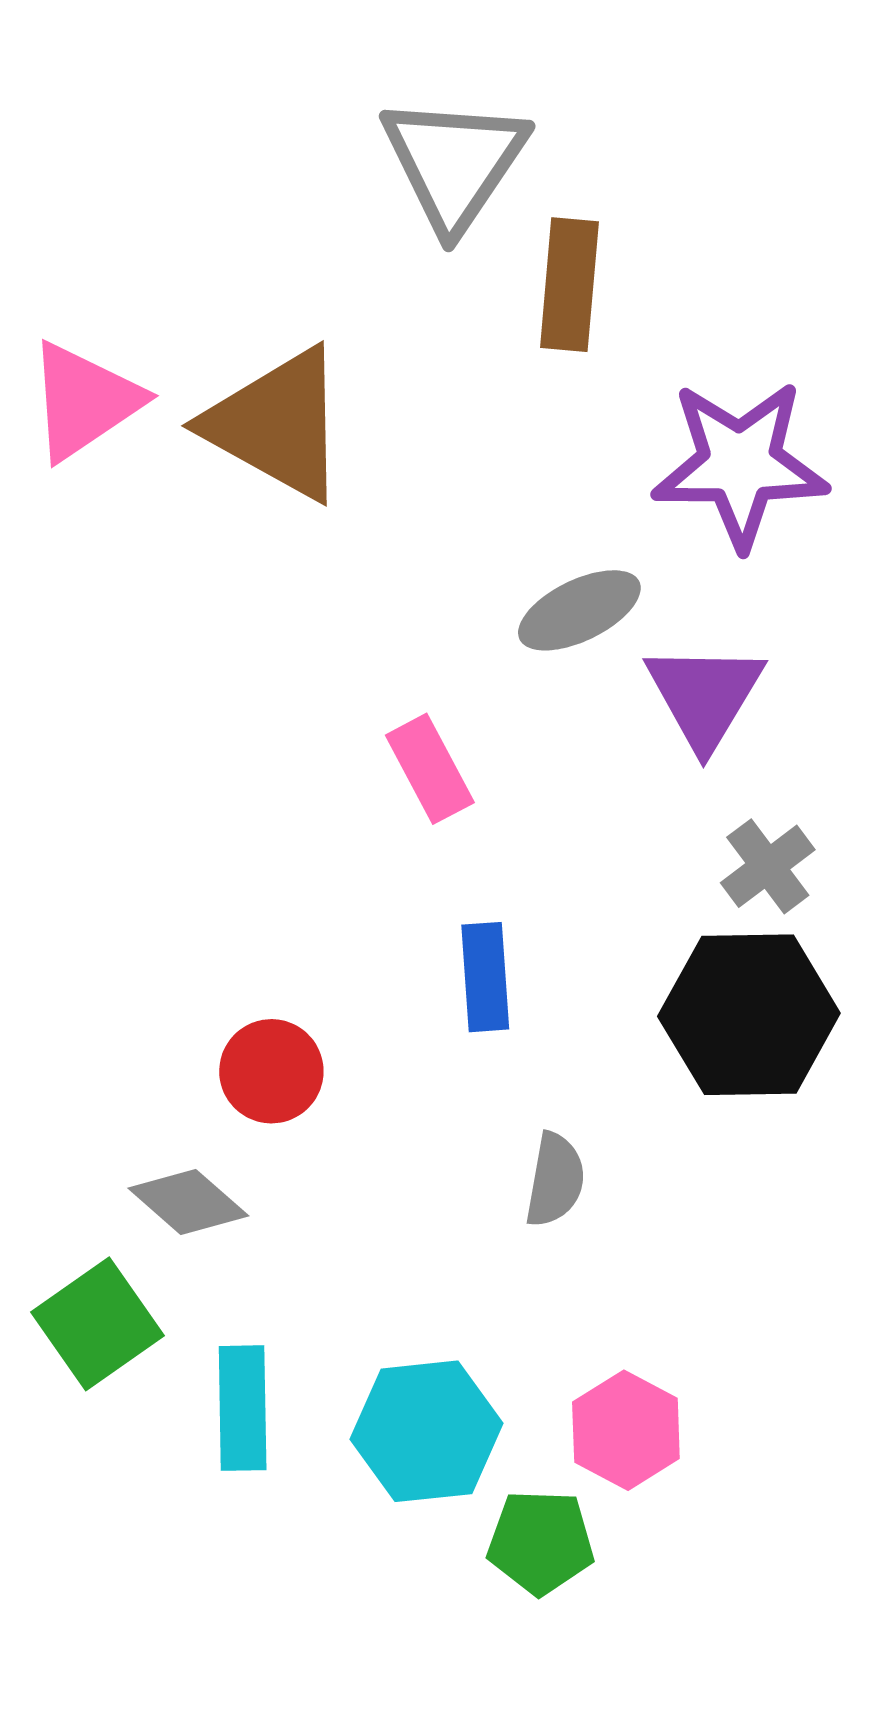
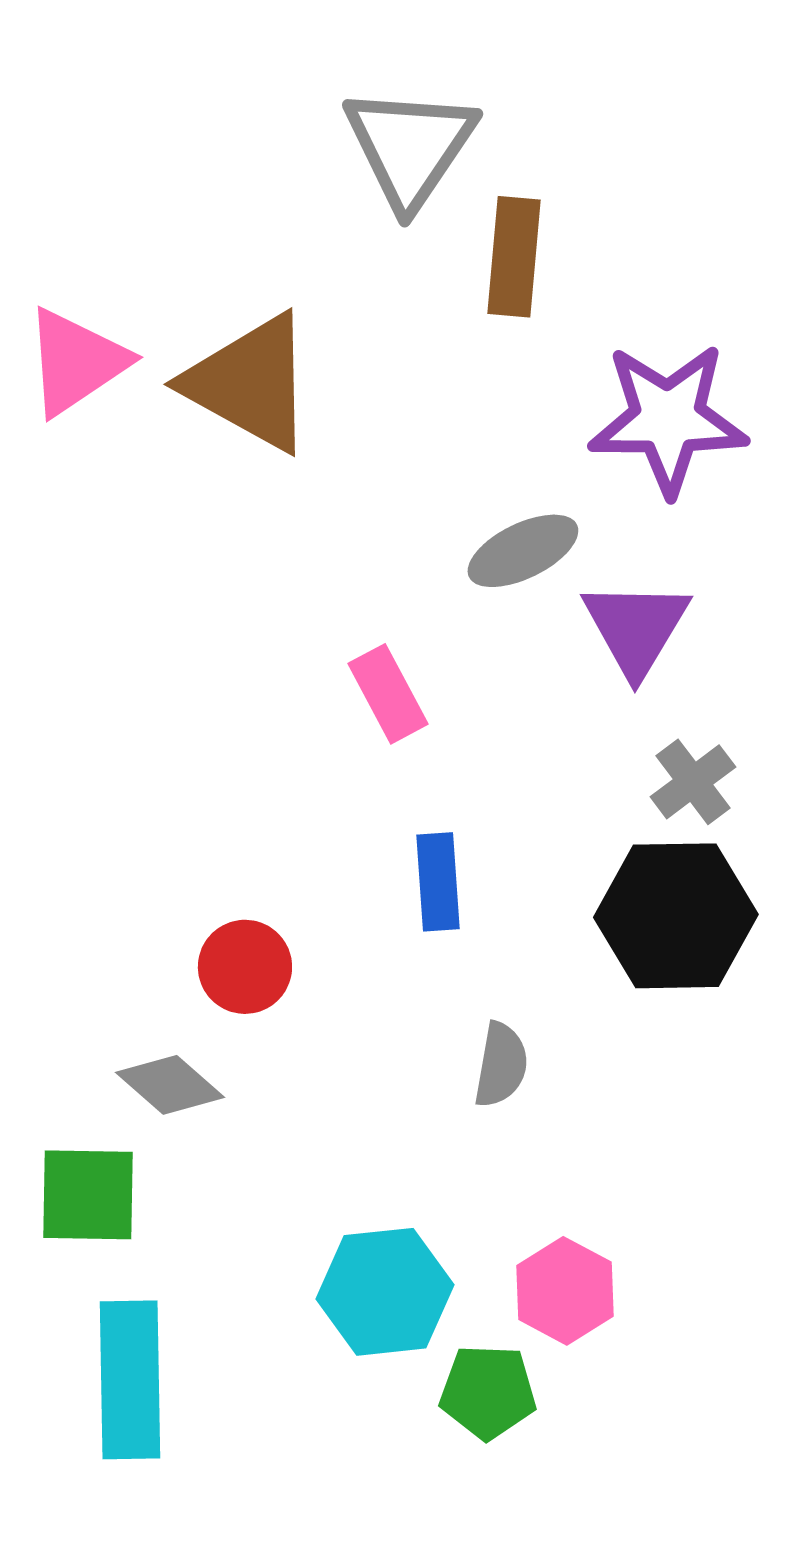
green square: (97, 1324) -> (88, 1195), turned 36
cyan rectangle: (243, 1408) -> (130, 1380), moved, size x1.4

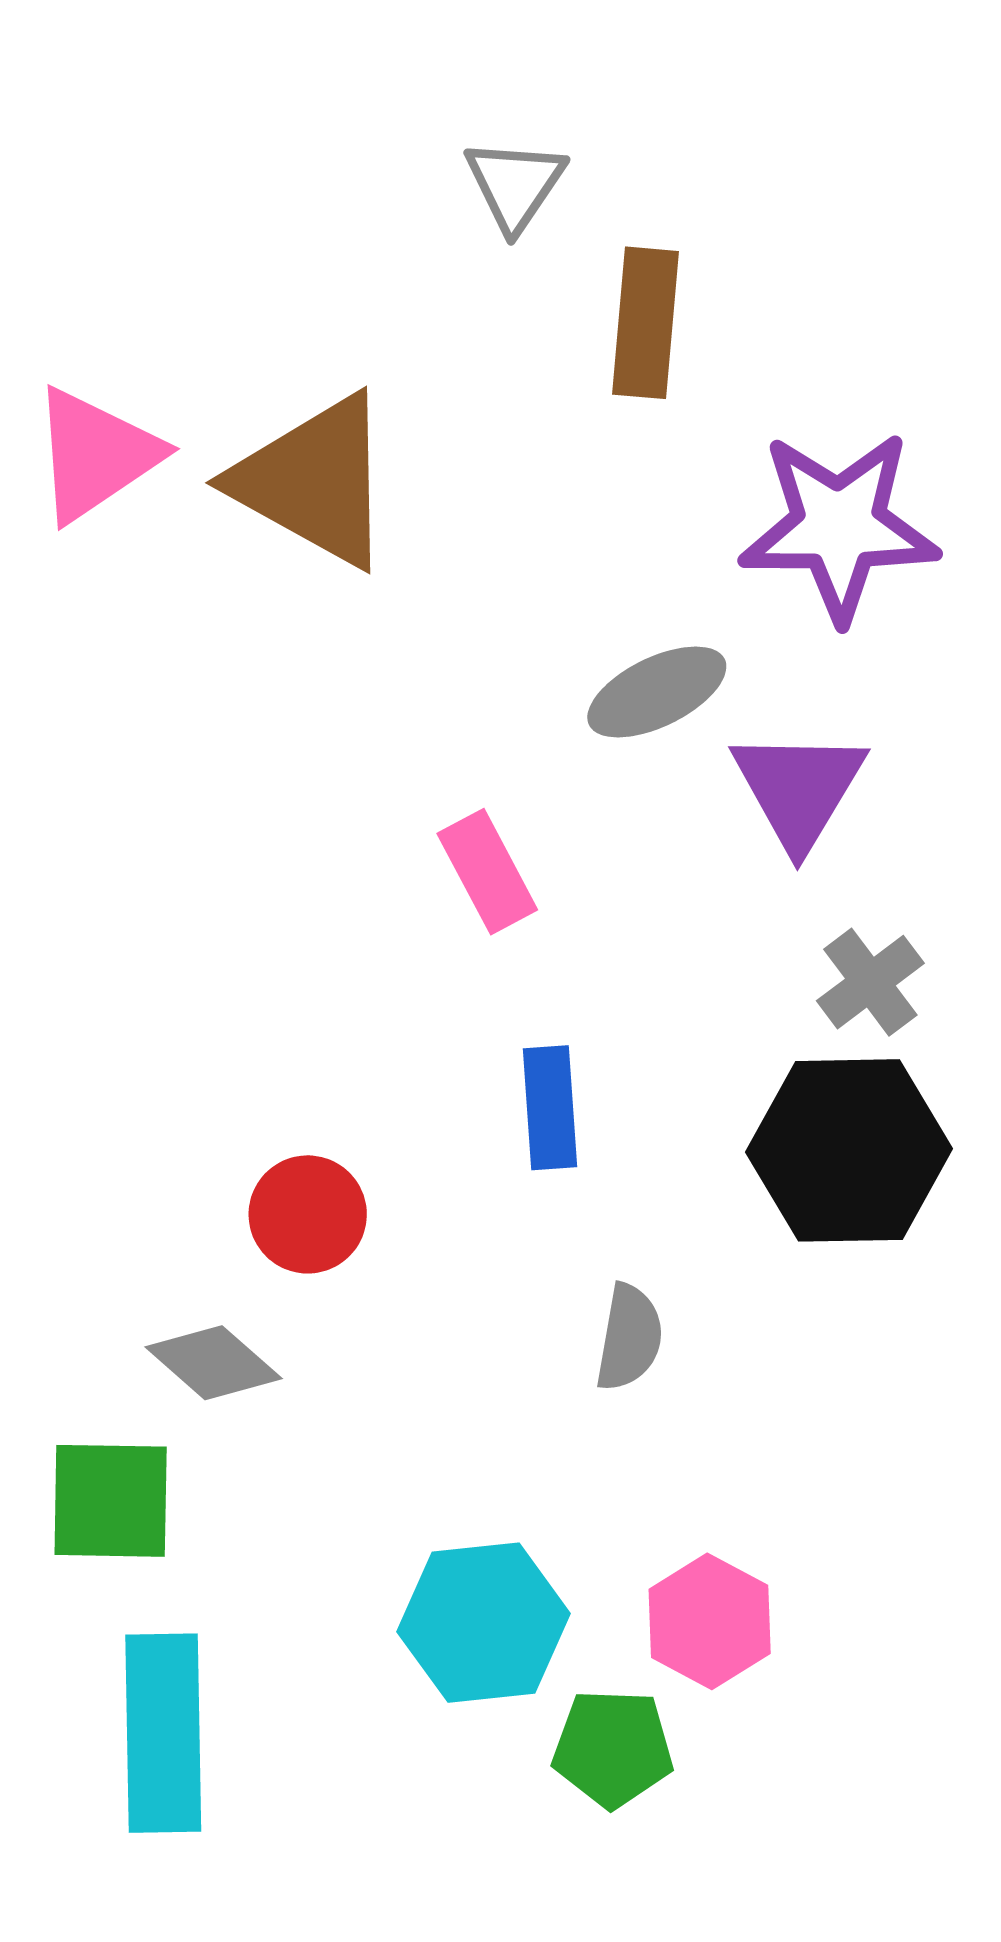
gray triangle: (410, 147) -> (515, 185), size x0.6

